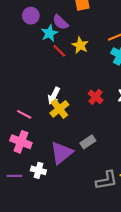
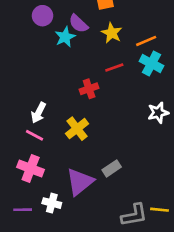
yellow star: (80, 45) -> (112, 33), moved
red line: (59, 51) -> (114, 67), moved, turned -64
white arrow: (54, 96) -> (39, 113), moved
red cross: (96, 97) -> (89, 89), moved, turned 32

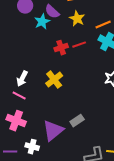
red cross: (89, 89) -> (61, 48), moved
yellow cross: (77, 129) -> (54, 80), moved

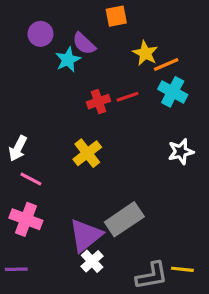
yellow star: (77, 19) -> (145, 53), moved
white arrow: (22, 79) -> (18, 148), moved
gray rectangle: (77, 121) -> (124, 219), size x1.6
white cross: (32, 147) -> (92, 261), moved, turned 32

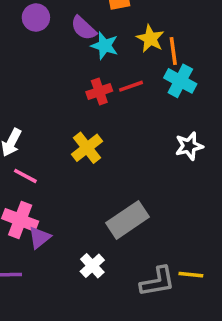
cyan star: (68, 60) -> (105, 46), moved, turned -30
orange line: (166, 65) -> (173, 51), turned -75
purple triangle: (86, 235) -> (39, 238), moved, size x0.6

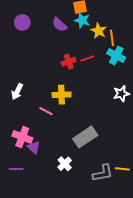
purple circle: (36, 18) -> (22, 22), moved
cyan star: (105, 46) -> (82, 20), moved
yellow cross: (87, 148) -> (62, 95), turned 36
pink line: (25, 176) -> (46, 111), moved
purple triangle: (39, 238) -> (34, 147), turned -40

